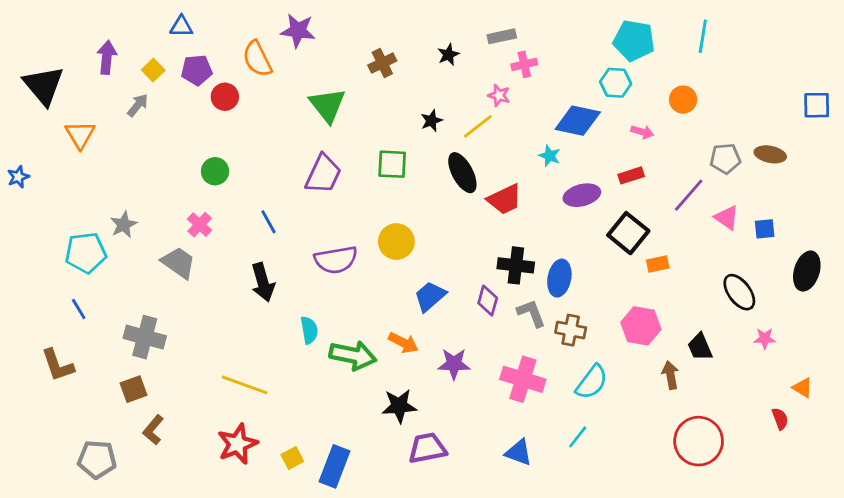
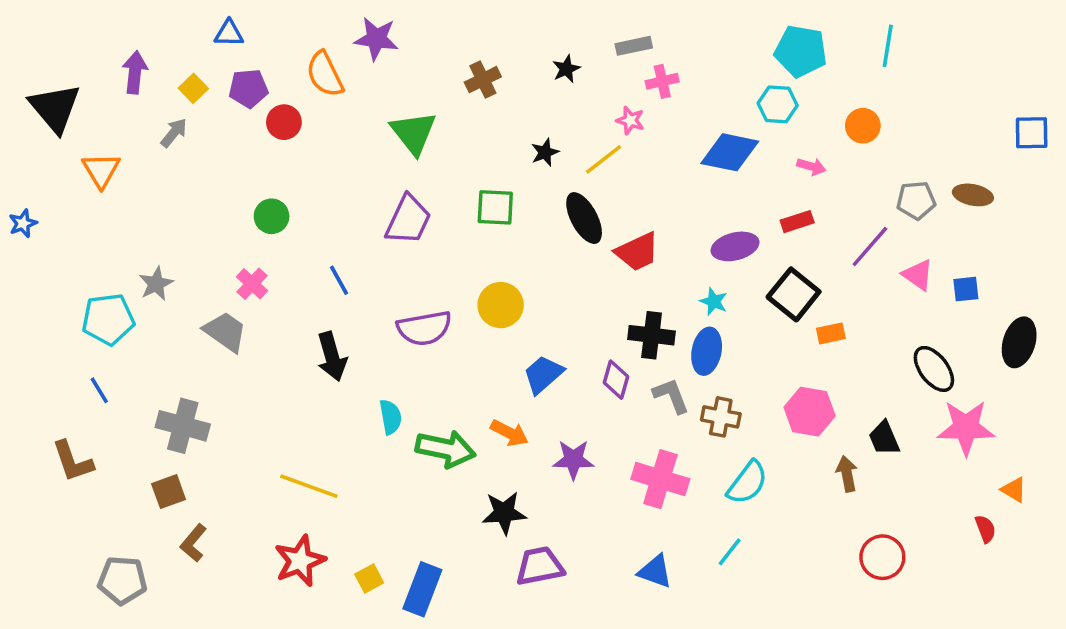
cyan star: (550, 156) -> (714, 302), moved
pink star: (765, 339) -> (966, 428), size x2.0
red circle: (699, 441) -> (882, 557), size x0.7

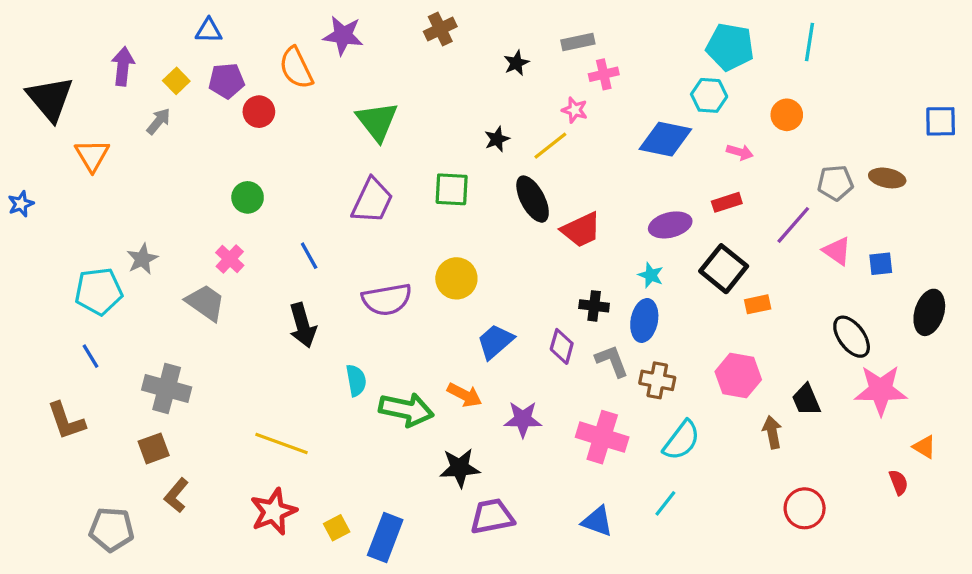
brown cross: (483, 80) -> (440, 29), moved
black cross: (652, 335) -> (594, 306), size x0.7

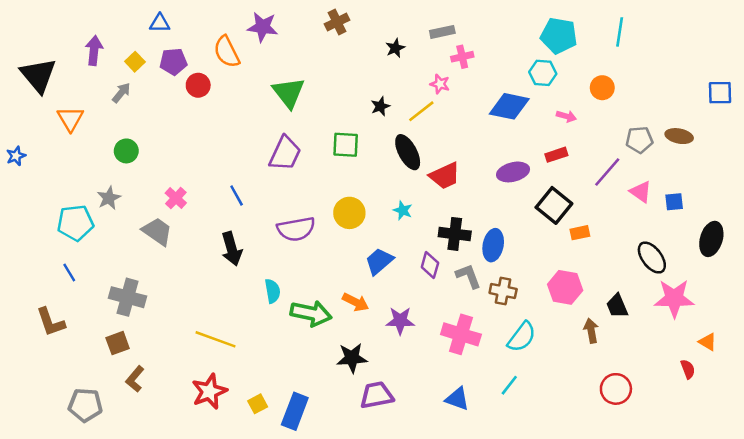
green circle: (248, 197) -> (126, 151), moved
cyan star: (651, 275) -> (403, 210), moved
black cross: (594, 306) -> (455, 234), size x1.4

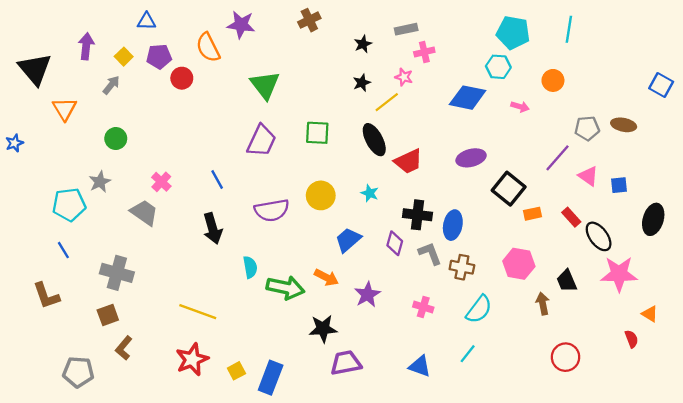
blue square: (720, 93) -> (661, 85), turned 30
black star: (380, 106) -> (362, 83), moved
red rectangle: (556, 155) -> (571, 217), moved, turned 66
purple star: (400, 321) -> (367, 295), turned -30
pink cross: (461, 334) -> (423, 307), size x0.6

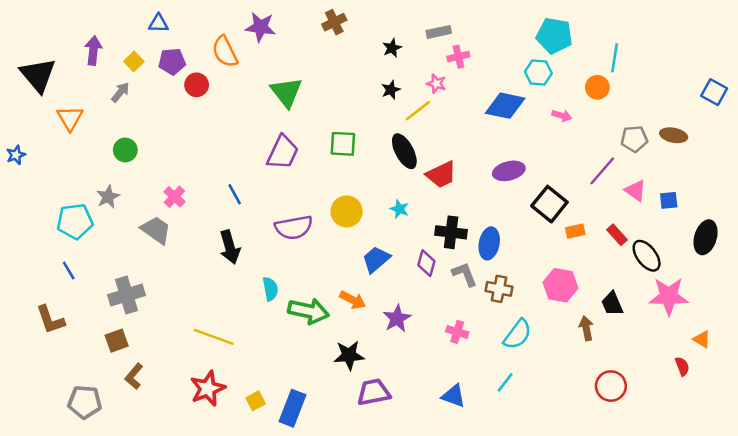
cyan line: (569, 29) -> (615, 58), moved
gray cross: (117, 273) -> (127, 295), turned -32

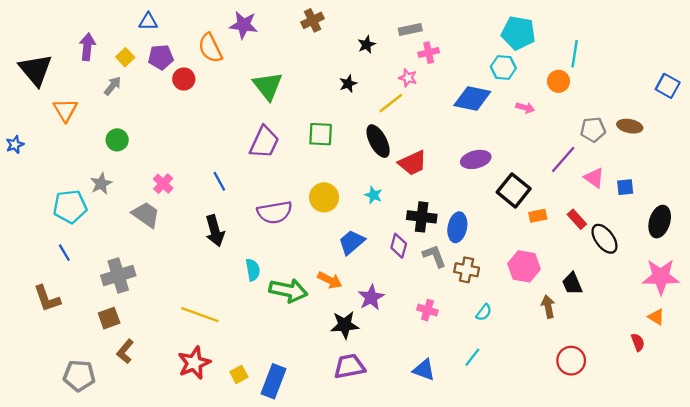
black star: (391, 90) -> (348, 84), moved
pink star: (669, 296) -> (661, 277), moved
cyan semicircle: (517, 334) -> (484, 312), size x0.6
black star: (349, 355) -> (345, 325), moved

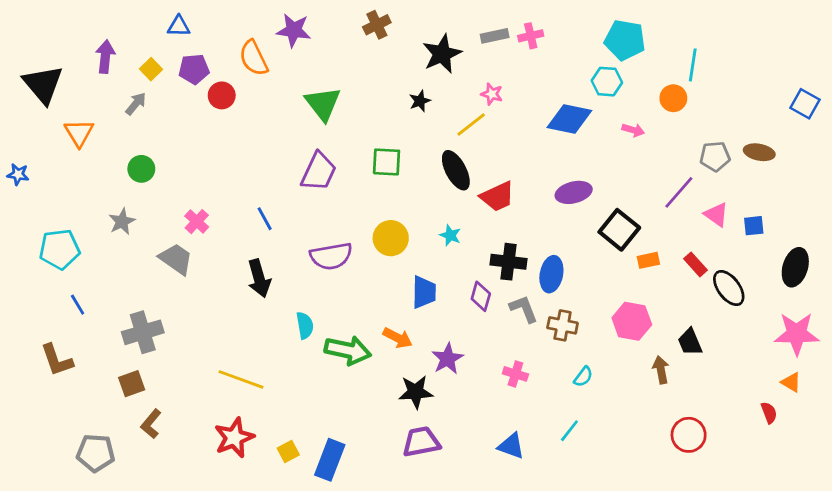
black star: (367, 45) -> (442, 54), size x1.8
pink cross: (429, 53) -> (531, 36), moved
blue star: (15, 145) -> (18, 174), turned 30
cyan pentagon: (70, 207) -> (60, 249), moved
blue trapezoid: (352, 242) -> (424, 292), turned 132

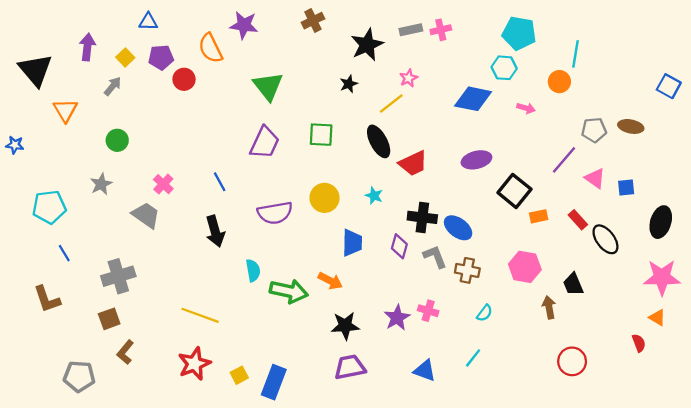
pink star: (492, 94) -> (409, 78), turned 30
blue ellipse: (551, 274) -> (458, 228), turned -64
purple star: (448, 359) -> (397, 318), moved

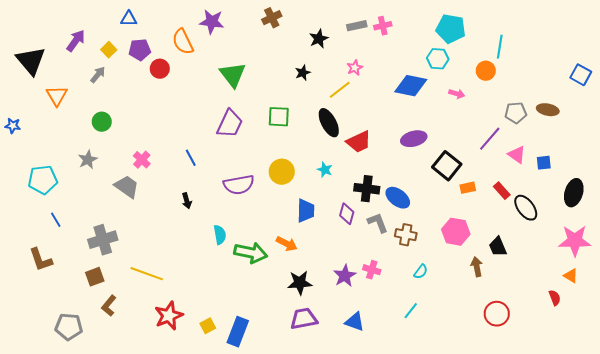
black star: (367, 45) -> (319, 39), size x0.7
purple arrow: (87, 47) -> (76, 41), turned 30
black arrow: (215, 231) -> (187, 201), size x0.6
yellow line: (200, 315) -> (147, 274), moved
blue triangle: (425, 371) -> (355, 322), moved

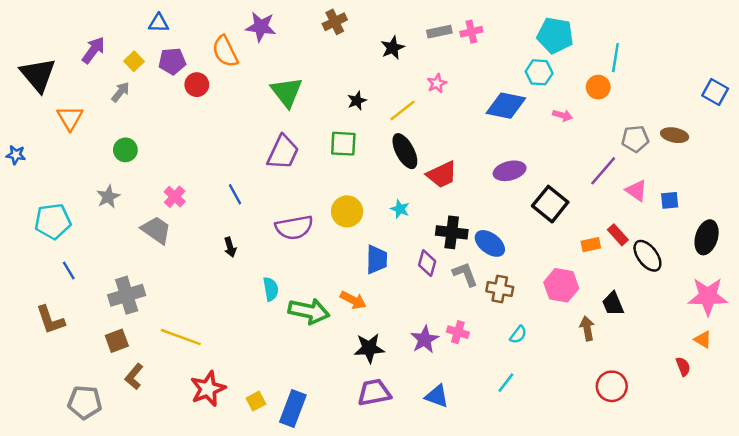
black star: (303, 73) -> (357, 101), moved
yellow line: (340, 90) -> (402, 110), moved
orange rectangle: (468, 188) -> (591, 245), moved

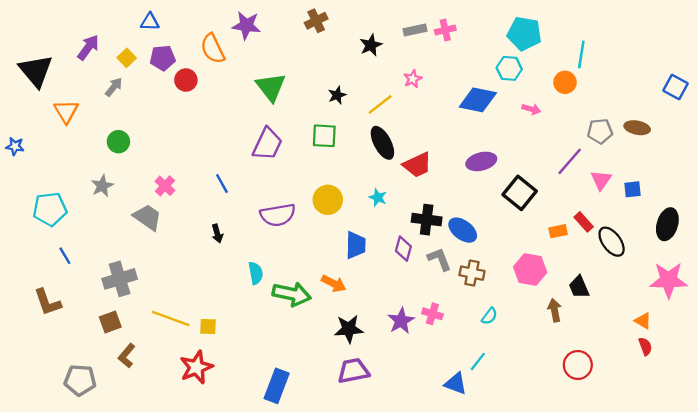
pink triangle: (636, 191) -> (601, 180), turned 30
orange triangle: (703, 340) -> (643, 321), moved
blue triangle: (437, 396) -> (456, 384), moved
yellow square: (256, 401) -> (208, 327), moved, turned 30

